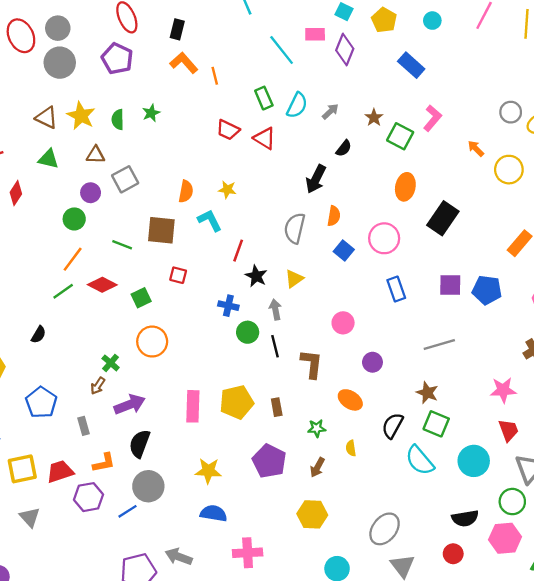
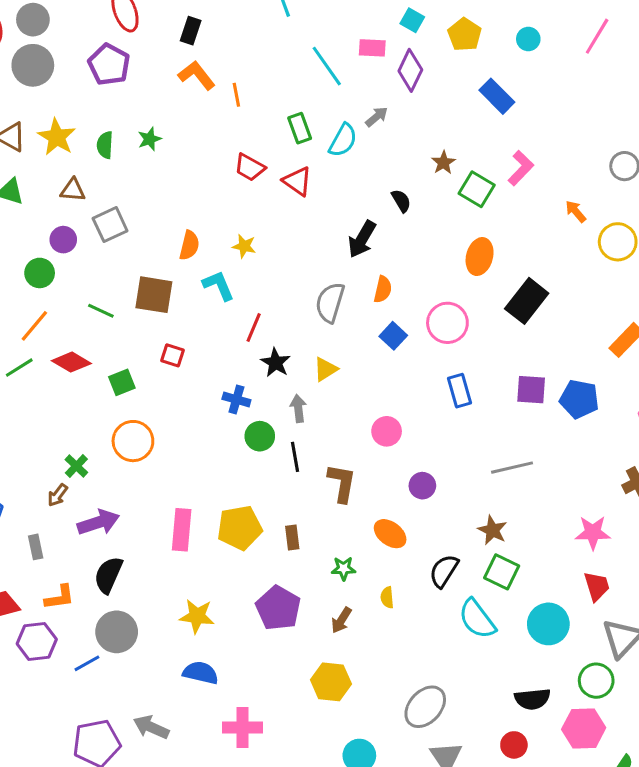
gray arrow: (330, 111) -> (377, 117), moved
black semicircle: (344, 148) -> (401, 201), turned -72

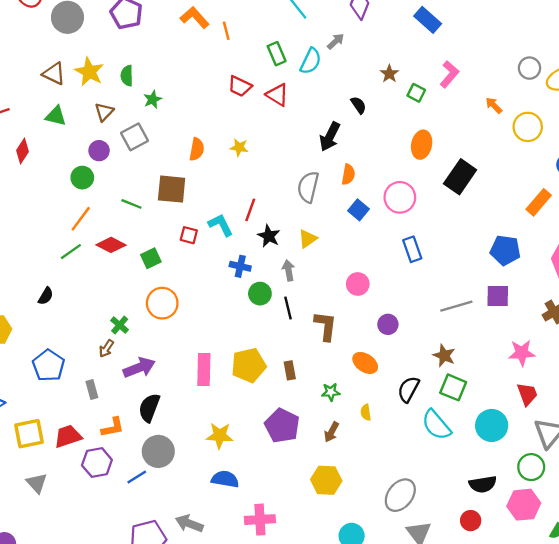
green star: (150, 139) -> (153, 99), moved
green square: (477, 189) -> (416, 93), size x0.7
brown triangle: (73, 190) -> (104, 112), turned -48
cyan L-shape: (219, 285) -> (221, 225), moved
purple square: (531, 390) -> (498, 296), moved

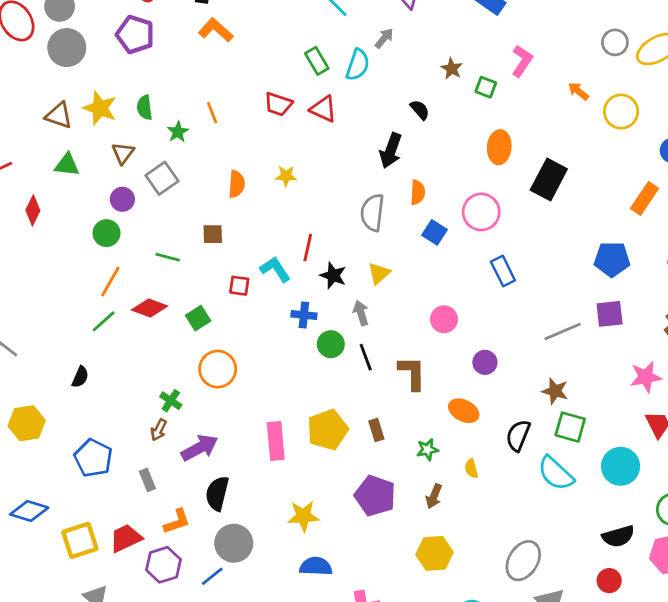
orange line: (226, 31) -> (212, 113), moved
brown square: (172, 189) -> (213, 234), size x0.6

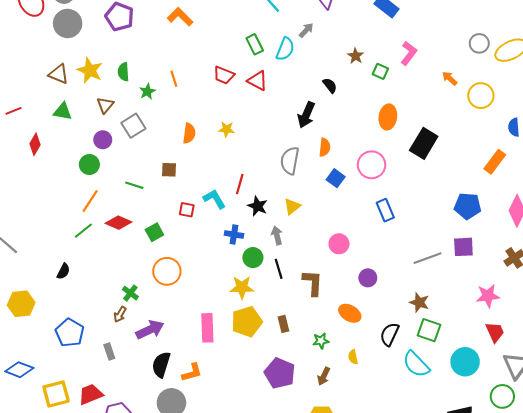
yellow star: (303, 516) -> (242, 287), moved
orange L-shape: (177, 521) -> (192, 372), moved

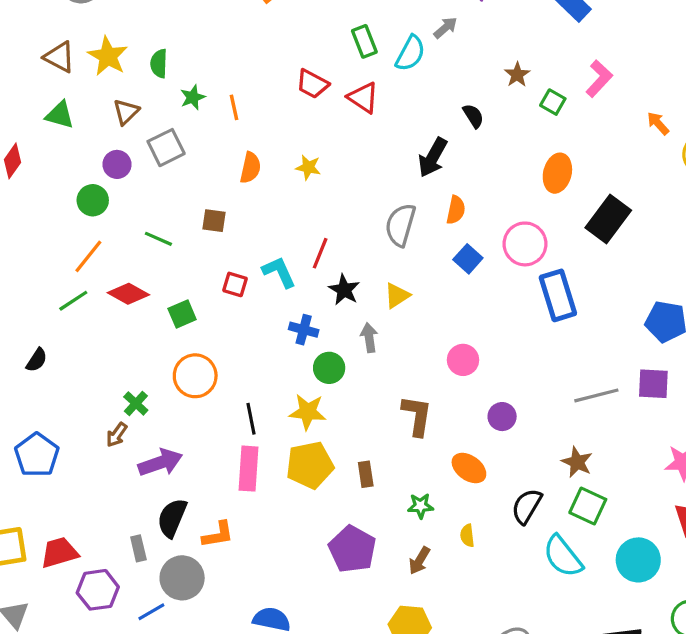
orange line: (174, 79) -> (234, 107), moved
blue rectangle: (385, 210) -> (558, 295), moved, size x1.4
black line: (279, 269) -> (251, 419), moved
gray rectangle: (109, 352) -> (138, 548), moved

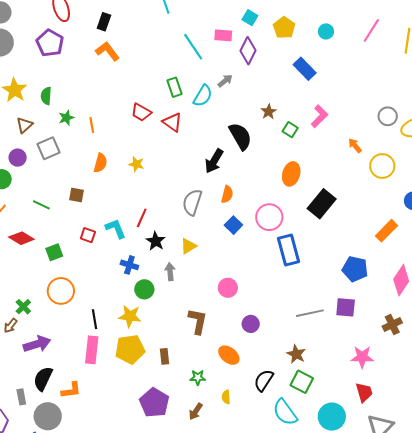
black semicircle: (473, 116) -> (240, 136), size x1.8

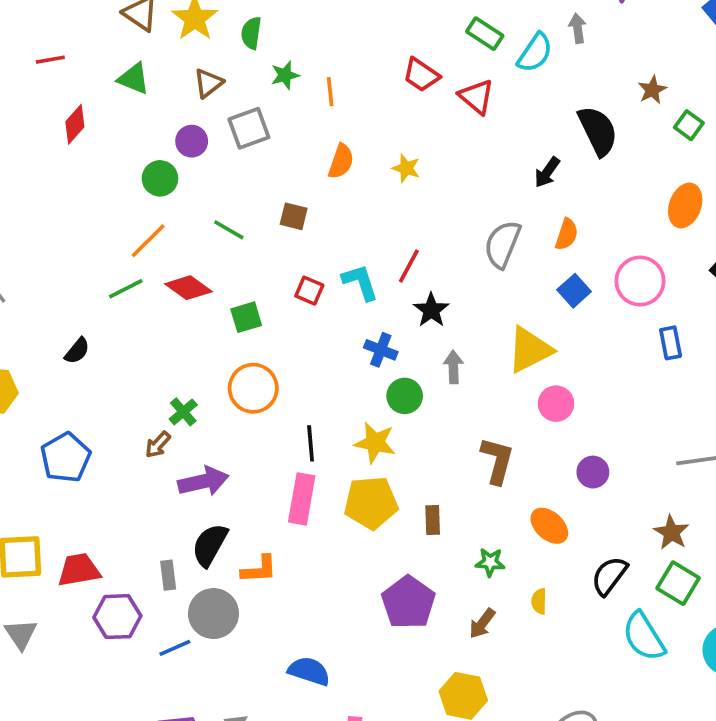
gray arrow: (225, 81) -> (578, 28), turned -63
green rectangle: (174, 87) -> (485, 34), turned -42
black arrow: (214, 161) -> (547, 172), size x0.7
yellow triangle: (188, 246) -> (530, 350), moved, size x1.6
blue rectangle: (288, 250) -> (671, 343), size x0.6

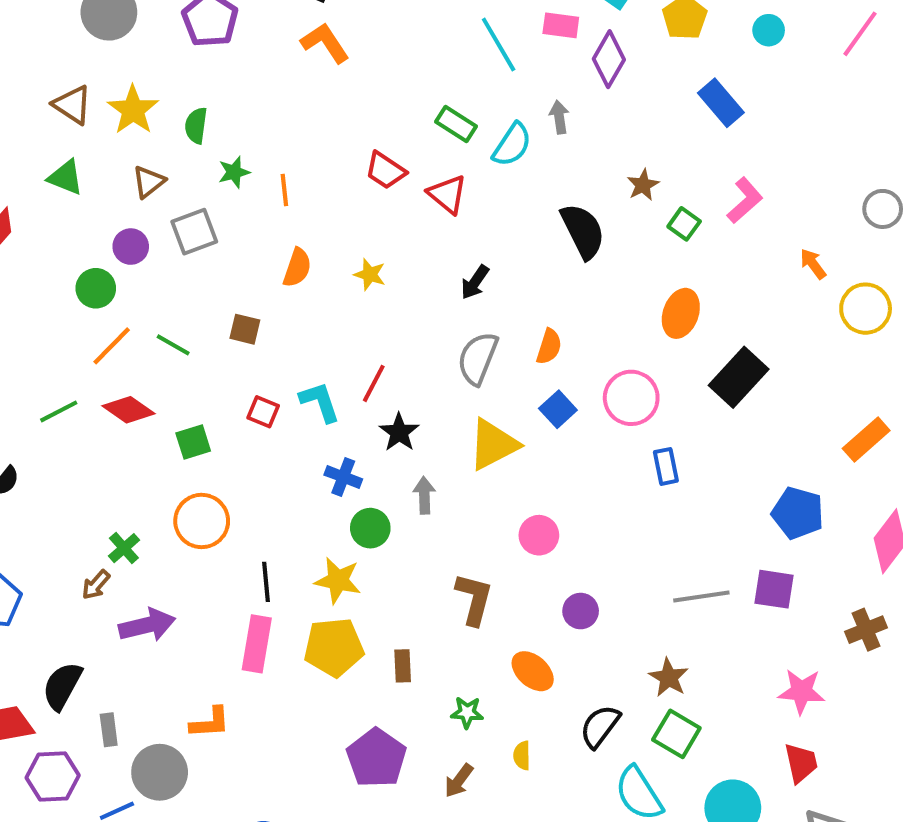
black arrow: (547, 172) -> (475, 282), moved
orange line: (148, 241) -> (112, 346), moved
yellow triangle: (530, 350) -> (493, 444), moved
black semicircle: (210, 545) -> (62, 686), moved

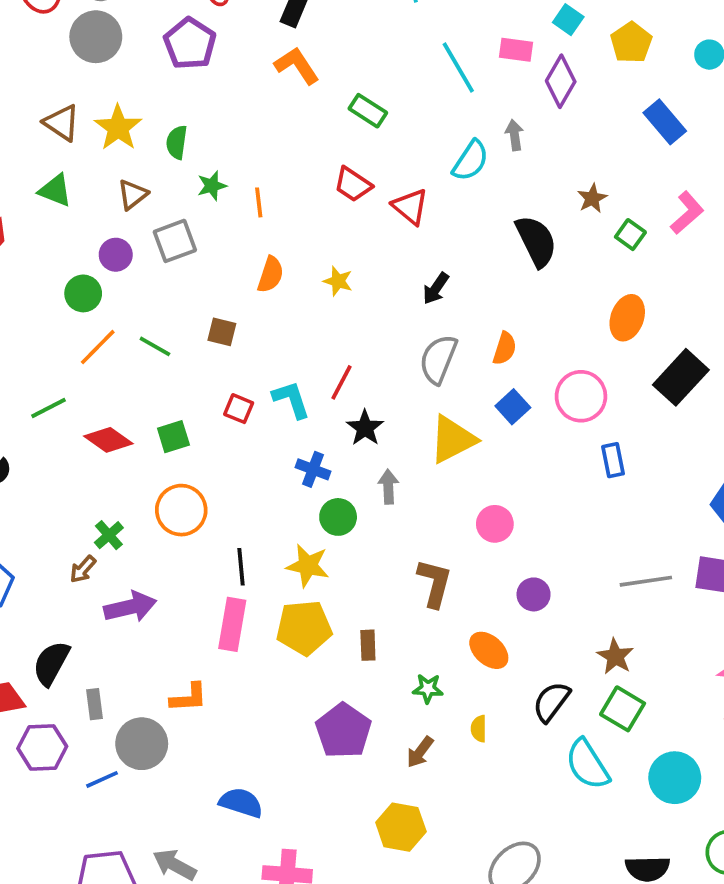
green rectangle: (456, 124) -> (368, 111), moved
red diamond: (129, 410) -> (108, 440), moved

